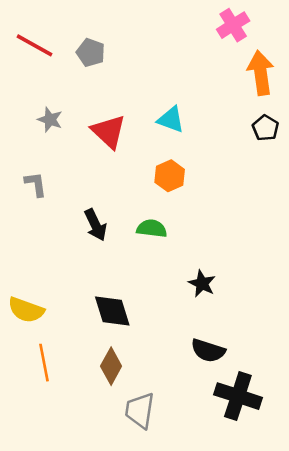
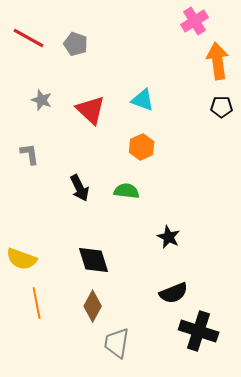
black pentagon: (265, 128) -> (222, 107), turned -30
black semicircle: (208, 351) -> (174, 293), turned -40

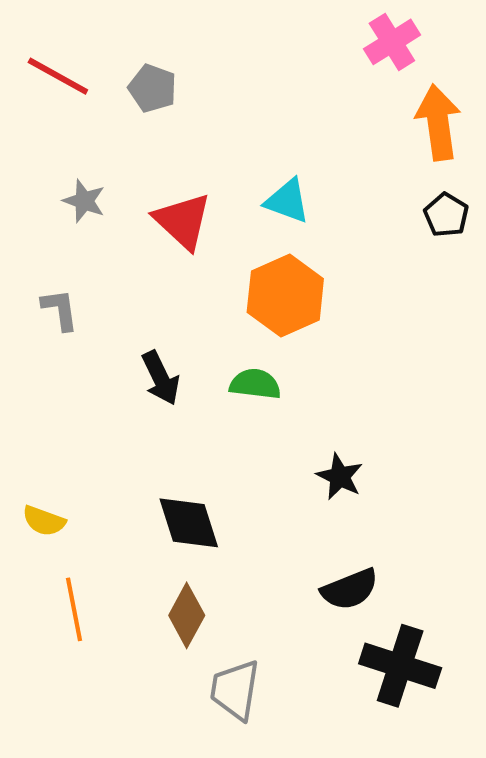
black pentagon: (222, 107) -> (446, 215), turned 30
orange hexagon: (142, 147) -> (285, 295), size x1.5
yellow semicircle: (22, 259) -> (44, 521), size x0.7

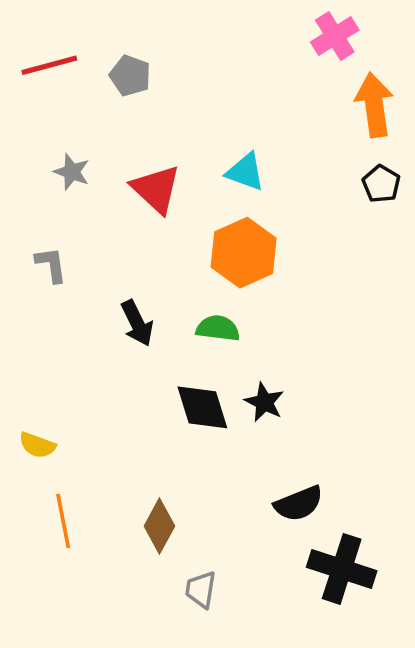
red line: (58, 76) -> (49, 65), turned -44
black star: (340, 477) -> (264, 402), moved
black diamond: (189, 523) -> (202, 407), moved
gray trapezoid: (235, 690) -> (201, 590), size x0.7

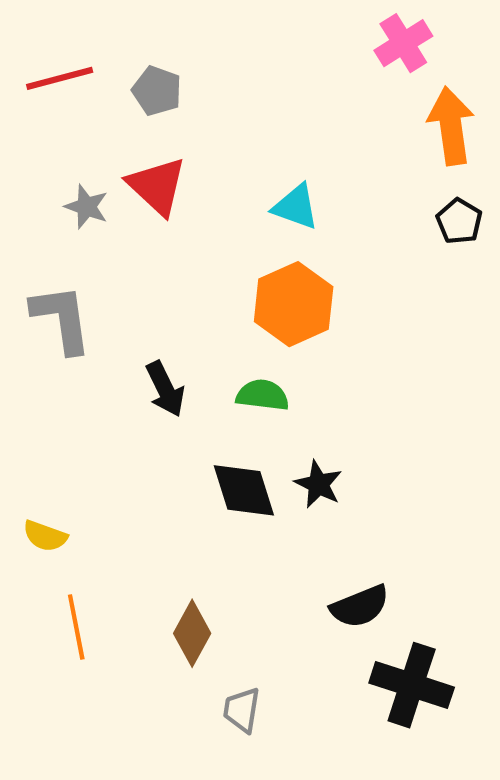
red triangle: (156, 189) -> (157, 186), moved
gray L-shape: (51, 265) -> (62, 319), size x1.6

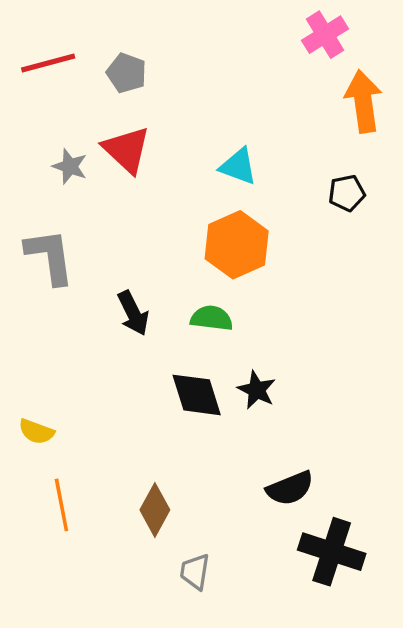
black pentagon: (459, 221) -> (347, 193), moved, turned 30

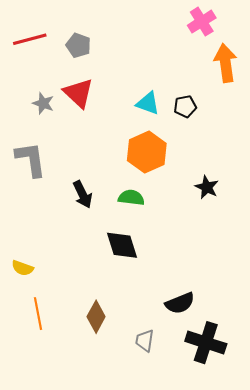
black pentagon: (347, 193) -> (185, 106), moved
black star: (257, 390) -> (207, 187), moved
gray trapezoid: (195, 572) -> (145, 340), moved

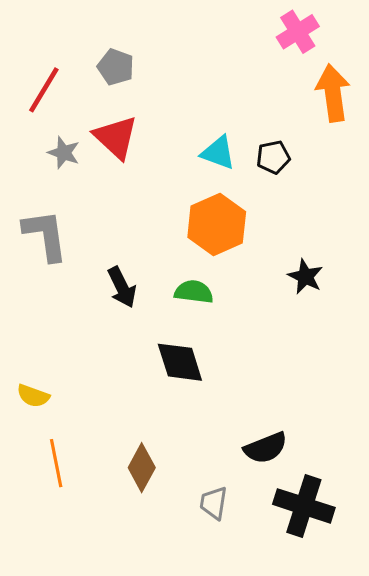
red line: (30, 39) -> (44, 90), moved, turned -44

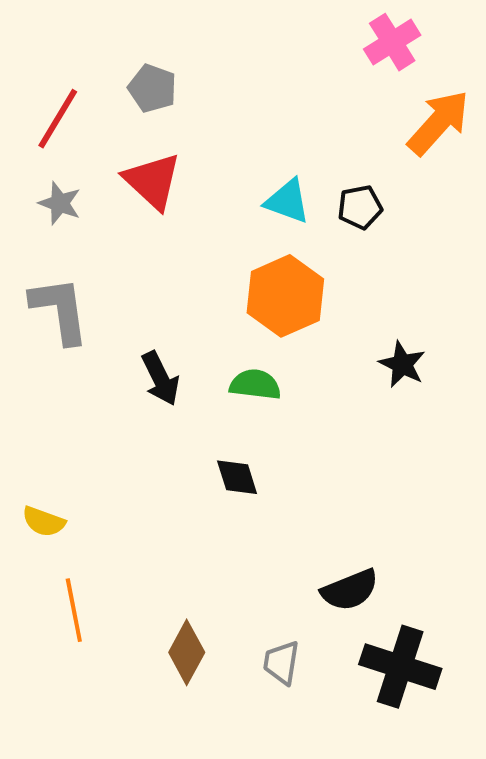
orange arrow: (333, 93) -> (439, 123), turned 50
gray star: (64, 153) -> (60, 203), moved
black diamond: (180, 362) -> (237, 477), size x0.7
brown diamond: (142, 468) -> (187, 652), moved

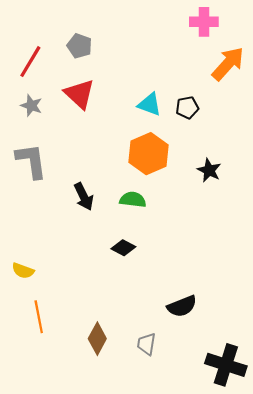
pink cross: (392, 42) -> (204, 22), turned 32
black star: (402, 364) -> (209, 170), moved
black diamond: (237, 477) -> (123, 248), turned -45
black cross: (400, 667) -> (226, 365), moved

